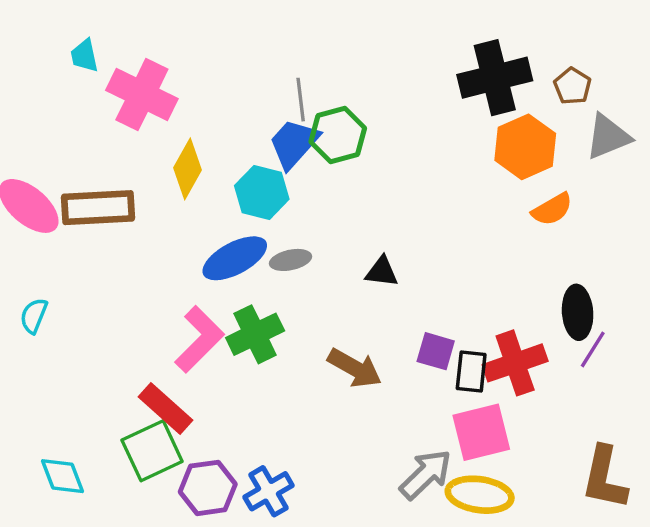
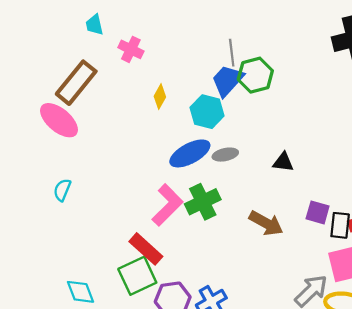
pink cross: (142, 94) -> (131, 49), size x0.6
yellow diamond: (187, 169) -> (160, 97), size x0.7
brown rectangle: (98, 208) -> (76, 83), moved, turned -48

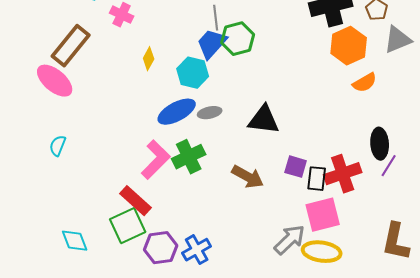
black triangle: (283, 162) -> (264, 120), size x1.6

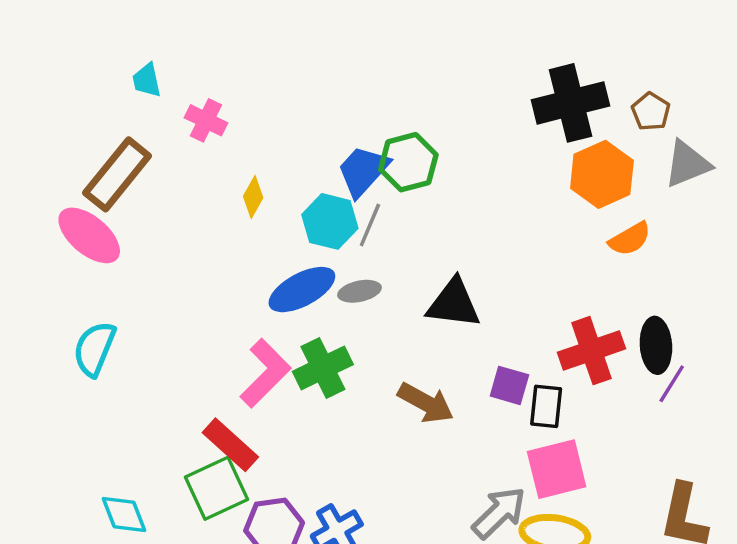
gray line: (216, 18) -> (370, 225), moved, turned 30
cyan semicircle: (58, 146) -> (94, 349), size x1.5
red cross: (343, 174) -> (591, 351), moved

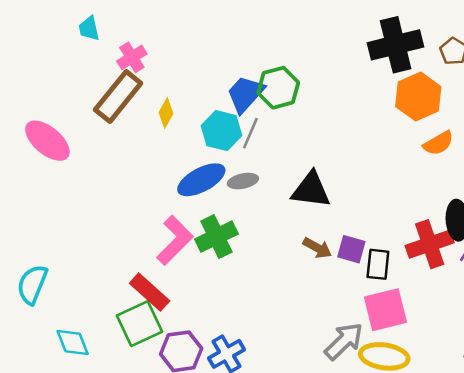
pink cross: (206, 120) -> (132, 57), turned 32
brown rectangle: (117, 174) -> (118, 97), moved
cyan semicircle: (94, 349) -> (32, 284), moved
red cross: (591, 351) -> (430, 244), moved
brown arrow: (426, 403) -> (317, 248), moved, size x0.7

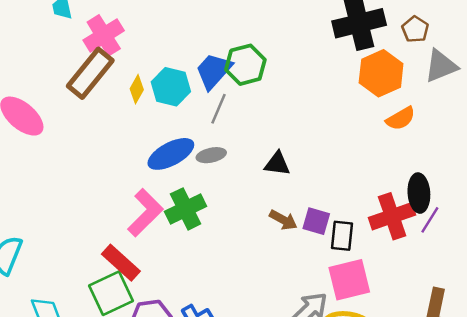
pink cross: (132, 57) -> (104, 35), size x1.4
cyan hexagon: (221, 131) -> (171, 87), moved
black triangle: (311, 190) -> (277, 164), size x0.7

